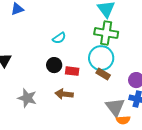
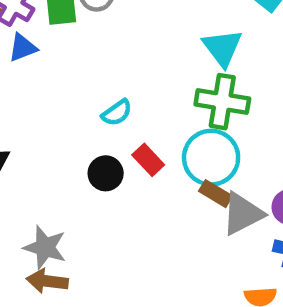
red rectangle: (72, 71) -> (148, 160), moved, turned 40
brown arrow: (64, 94) -> (47, 281), moved
gray triangle: (115, 107) -> (242, 214), moved, turned 40

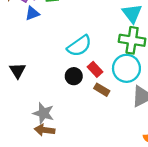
cyan semicircle: (117, 113) -> (79, 46), size x1.6
brown rectangle: (216, 194) -> (102, 90), moved

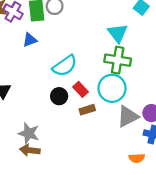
blue triangle: (32, 13) -> (30, 40), moved
brown rectangle: (102, 90) -> (87, 110), turned -48

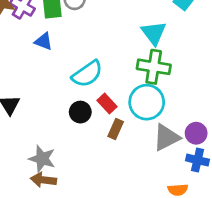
blue triangle: (30, 40) -> (43, 41), turned 42
brown rectangle: (87, 110) -> (116, 129), turned -49

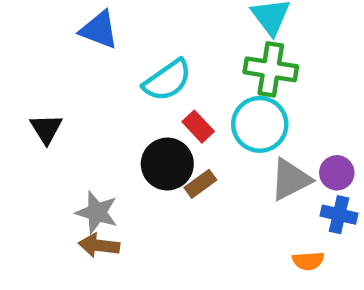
blue triangle: (43, 41) -> (99, 30), size x1.4
black circle: (80, 112) -> (167, 164), moved, size x1.5
brown rectangle: (116, 129) -> (200, 184), moved, turned 30

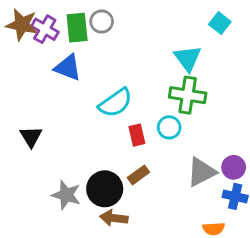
cyan circle: (260, 124) -> (169, 127), moved, size x0.6
red rectangle: (198, 127) -> (137, 135), turned 30
black circle: (167, 164) -> (105, 189), moved
brown arrow: (99, 245) -> (114, 218), moved

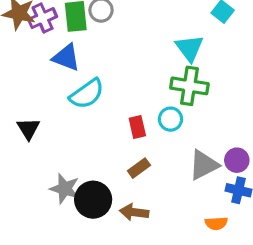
purple cross: (45, 29) -> (43, 18), turned 36
cyan semicircle: (115, 103) -> (87, 94), moved
black circle: (105, 189) -> (93, 200), moved
brown arrow: (114, 218) -> (134, 212), moved

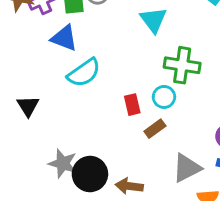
cyan triangle: (189, 48) -> (153, 20), moved
gray triangle: (204, 165) -> (187, 168), moved
brown rectangle: (139, 168) -> (155, 129), moved

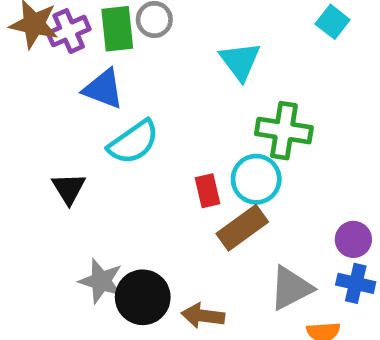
cyan circle: (164, 97) -> (256, 179), size x1.4
black triangle: (28, 106) -> (69, 188), moved
brown rectangle: (155, 129) -> (242, 228), size x1.5

